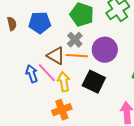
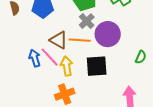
gray cross: (75, 40) -> (87, 21), moved
black square: (94, 82) -> (97, 66), turned -30

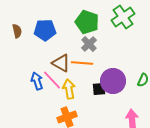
purple circle: (108, 34) -> (113, 81), moved
black square: (97, 66) -> (99, 89), size x0.6

